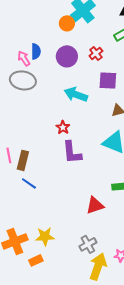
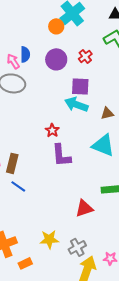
purple square: (108, 80) -> (80, 86), moved
cyan arrow: (76, 94) -> (76, 104), moved
yellow star: (45, 236) -> (49, 239), moved

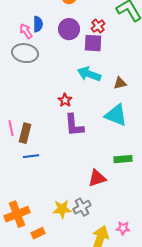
purple square: (80, 86) -> (93, 43), moved
blue line: (18, 186) -> (31, 156), turned -42
gray cross: (77, 247) -> (82, 207), moved

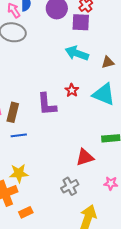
red star: (65, 100) -> (72, 90), moved
purple L-shape: (74, 125) -> (47, 104), moved
yellow star: (62, 209) -> (19, 173), moved
pink star: (123, 228) -> (111, 183), moved

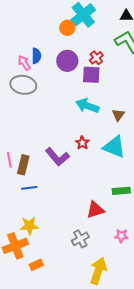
brown triangle: (108, 62) -> (118, 115), turned -40
purple L-shape: (47, 104) -> (57, 157), turned -35

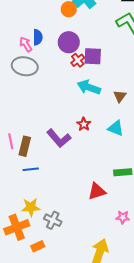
red cross: (96, 58) -> (78, 60), moved
cyan triangle: (114, 147) -> (116, 128), size x0.7
gray cross: (80, 239) -> (53, 220), moved, turned -36

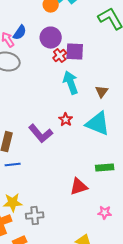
blue semicircle: (38, 37) -> (20, 33), turned 35
cyan arrow: (89, 87) -> (71, 83), turned 50
cyan triangle: (116, 128) -> (98, 124), size x1.5
gray cross: (53, 220) -> (35, 216), turned -30

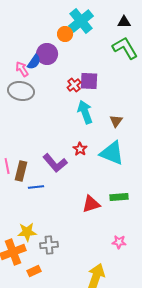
purple circle: (51, 38) -> (47, 54), moved
blue line: (13, 165) -> (36, 187), moved
red triangle: (79, 187) -> (91, 204), moved

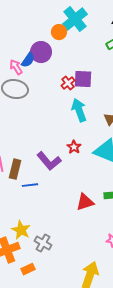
yellow star: (27, 232) -> (21, 230), turned 30
gray cross: (49, 245) -> (43, 243), turned 36

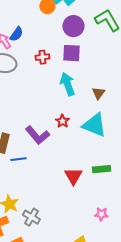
purple circle: (41, 52) -> (73, 26), moved
red cross: (68, 83) -> (42, 57), moved, turned 32
red triangle: (85, 202) -> (73, 176), turned -42

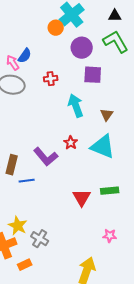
purple square: (71, 53) -> (93, 75), moved

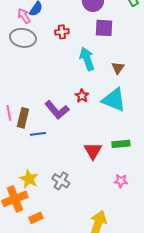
pink star: (110, 236) -> (121, 181), moved
gray cross: (40, 239) -> (61, 181), moved

